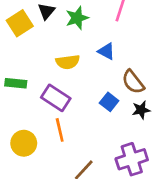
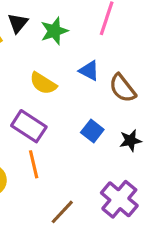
yellow semicircle: (68, 62) -> (43, 83), turned 40
brown semicircle: (133, 82) -> (122, 88), moved
purple cross: (132, 159) -> (119, 199), turned -32

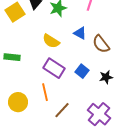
purple rectangle: (29, 126) -> (54, 68), moved
brown line: (62, 212) -> (62, 110), moved

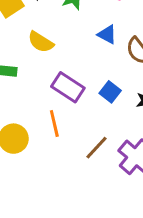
yellow semicircle: (51, 41) -> (41, 42), moved
brown line: (62, 110) -> (97, 148), moved

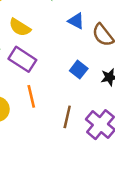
purple rectangle: (68, 87) -> (22, 59), moved
brown line: (97, 148) -> (67, 117), turned -30

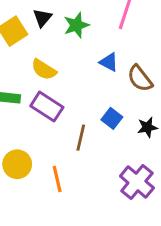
orange line: (31, 96) -> (57, 179), moved
brown line: (67, 117) -> (81, 138), moved

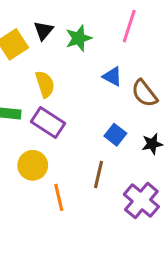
yellow semicircle: (44, 70) -> (45, 84), turned -140
brown line: (81, 138) -> (99, 174), moved
yellow circle: (17, 164) -> (33, 165), moved

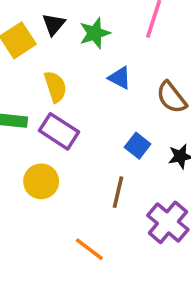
blue triangle: (112, 77) -> (120, 78), moved
orange line: (59, 197) -> (89, 249), moved, turned -40

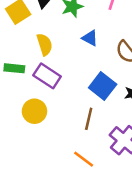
blue square: (138, 146) -> (103, 86), size x1.5
orange line: (89, 249) -> (84, 159), moved

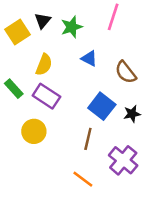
yellow semicircle: (45, 44) -> (44, 65), turned 40
green rectangle: (14, 68) -> (14, 89), turned 42

